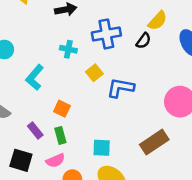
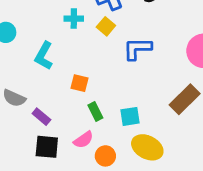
yellow square: (94, 73) -> (106, 26), moved
purple rectangle: (35, 130) -> (41, 117), moved
green rectangle: (60, 135) -> (95, 111), moved

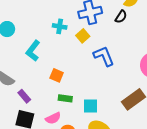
blue L-shape: (137, 49) -> (104, 56), turned 60
green rectangle: (95, 111) -> (65, 98), turned -64

